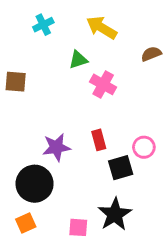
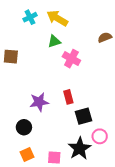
yellow arrow: (102, 28) -> (57, 18), moved
pink circle: (144, 147) -> (100, 136), moved
black circle: (35, 184) -> (24, 127), size x0.6
orange square: (26, 223) -> (27, 154), moved

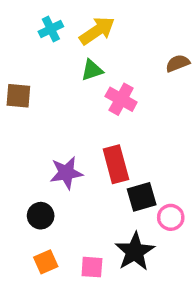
yellow arrow: (57, 18) -> (97, 31), turned 115
red rectangle: (68, 97) -> (116, 164), size x1.5
pink circle: (100, 136) -> (171, 217), moved

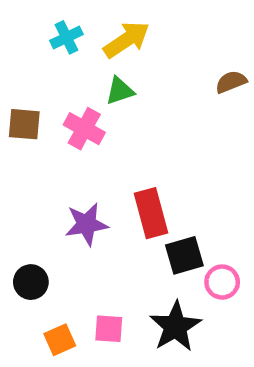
pink cross: (121, 99) -> (84, 129), moved
black circle: (41, 216) -> (31, 282), moved
pink square: (92, 267) -> (109, 329), moved

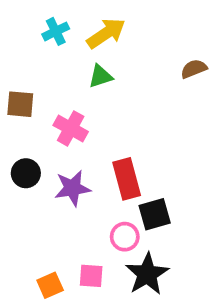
pink cross: (84, 129) -> (71, 128), moved
black circle: (31, 282) -> (26, 173), moved
pink circle: (222, 282) -> (125, 237), moved

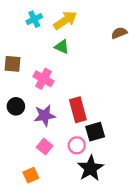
brown semicircle: (194, 69) -> (119, 33), moved
green triangle: (100, 76) -> (62, 47), turned 42
pink square: (91, 276) -> (45, 146), moved, turned 35

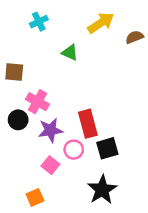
yellow arrow: (65, 20) -> (101, 23), moved
pink cross: (43, 79) -> (37, 102), moved
pink circle: (77, 145) -> (74, 150), moved

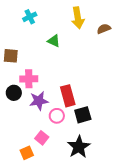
yellow arrow: (101, 23) -> (78, 18), turned 115
pink cross: (37, 102) -> (29, 79), turned -30
pink square: (50, 165) -> (42, 138), moved

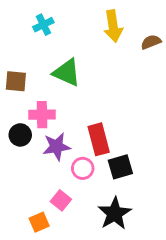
green triangle: (54, 41) -> (67, 73), moved, size x1.5

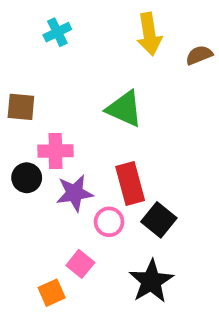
green triangle: (67, 73) -> (124, 109), moved
black square: (120, 167) -> (159, 220), turned -35

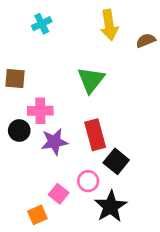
green triangle: (124, 109) -> (91, 80), turned 44
pink circle: (109, 222) -> (88, 181), moved

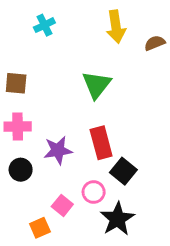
pink cross: (40, 111) -> (18, 126), moved
black circle: (19, 130) -> (21, 170), moved

